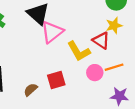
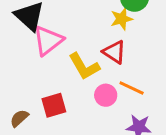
yellow star: (114, 25) -> (122, 19), moved
orange line: (114, 67) -> (132, 88), turned 42

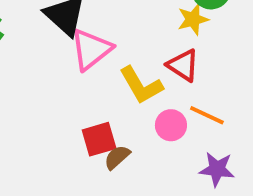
brown semicircle: (19, 118) -> (117, 157), moved

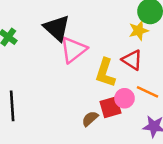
yellow L-shape: (141, 85) -> (105, 73), turned 48
red square: (99, 139) -> (110, 107), moved

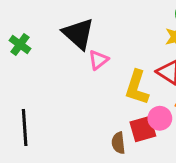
pink triangle: (73, 50) -> (98, 60), size x0.6
brown semicircle: (90, 119) -> (118, 143), turned -54

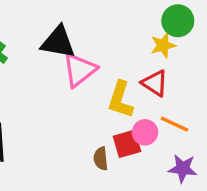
black triangle: (78, 34) -> (58, 42), turned -32
pink triangle: (98, 60) -> (79, 70), size x1.6

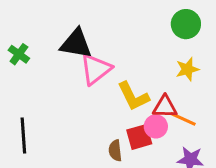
yellow star: (163, 45) -> (187, 69), moved
red triangle: (155, 83) -> (165, 107), moved, turned -32
yellow L-shape: (120, 100) -> (133, 96), turned -44

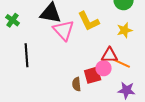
pink triangle: (96, 69) -> (64, 30), turned -35
yellow L-shape: (133, 96) -> (89, 21), moved
black line: (23, 135) -> (27, 55), moved

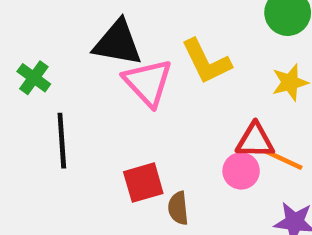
green cross: (13, 20) -> (34, 78), moved
red square: (93, 75) -> (143, 183), moved

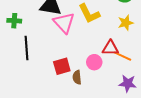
green cross: (34, 78) -> (14, 21), turned -32
pink circle: (241, 171) -> (94, 62), moved

